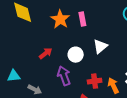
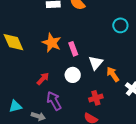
pink rectangle: (82, 19) -> (73, 49), moved
purple arrow: (64, 76) -> (54, 101), moved
orange arrow: (113, 86) -> (113, 74), moved

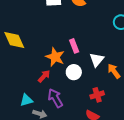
orange star: (52, 43) -> (55, 57), moved
cyan triangle: (15, 106) -> (26, 100), moved

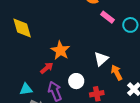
pink rectangle: (74, 46) -> (108, 17), moved, turned -40
white circle: (74, 72) -> (76, 81), moved

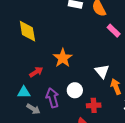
white triangle: (101, 59) -> (102, 71), turned -35
red arrow: (47, 68) -> (36, 72), moved

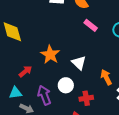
pink rectangle: (114, 31) -> (91, 25), moved
white triangle: (102, 71) -> (79, 63), moved

